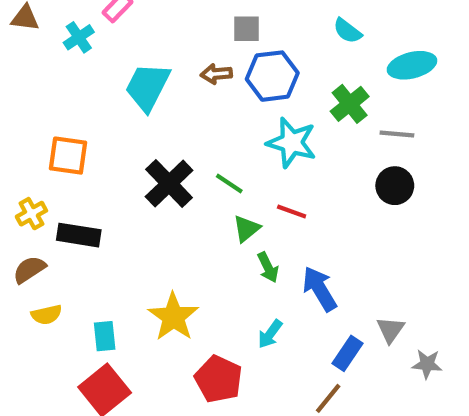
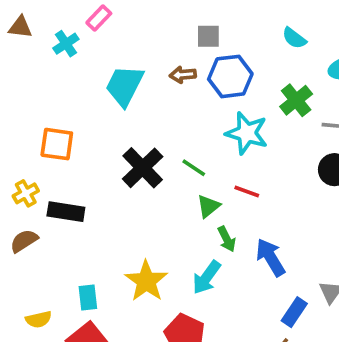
yellow semicircle: (47, 315) -> (39, 319), moved
cyan arrow: (270, 334) -> (207, 277), moved, size x1.4

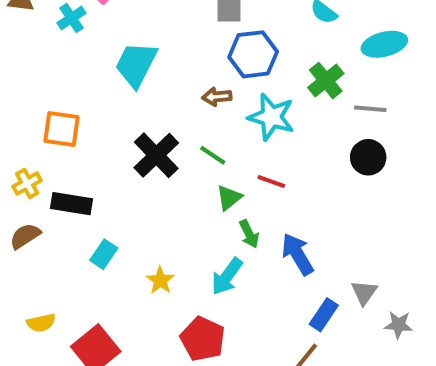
brown arrow: (183, 75) -> (217, 97), moved
yellow star: (146, 281) -> (160, 280), size x0.6
cyan rectangle: (88, 297) -> (104, 254), moved, turned 40

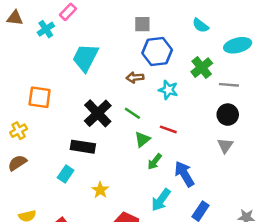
cyan star: (271, 117) -> (168, 90), size x0.7
black rectangle: (71, 204) -> (83, 147), moved
green arrow: (249, 234) -> (155, 162), turned 63
cyan arrow: (227, 276) -> (161, 200), moved
gray triangle: (364, 292) -> (225, 146), moved

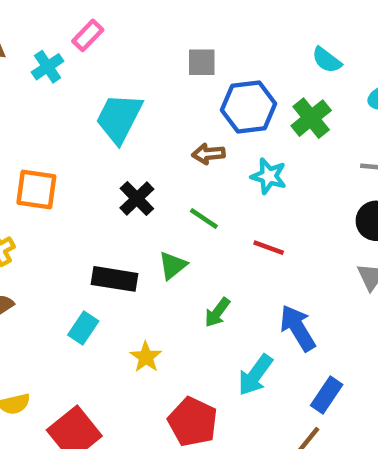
gray square: (142, 24) -> (202, 62), moved
green cross: (202, 68) -> (311, 118), moved
black cross: (98, 113) -> (137, 198), moved, size x0.7
green triangle: (142, 139) -> (173, 265), moved
green arrow: (155, 162) -> (217, 312), moved

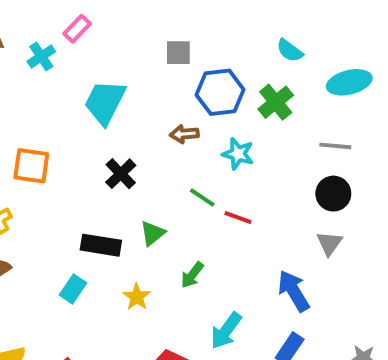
green line: (204, 219) -> (202, 198), moved
blue arrow: (298, 328) -> (294, 291), moved
yellow star: (146, 357) -> (137, 297), moved

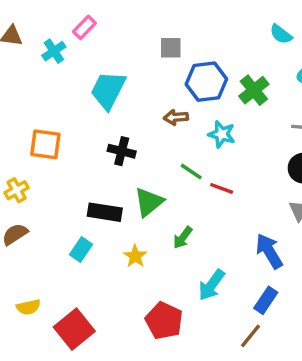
cyan semicircle: (290, 51) -> (281, 34), moved
black cross: (121, 174) -> (122, 151), turned -32
green triangle: (153, 233) -> (149, 202), size x1.4

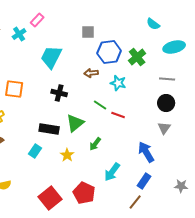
red square: (74, 329) -> (50, 198), moved

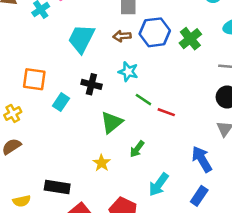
brown arrow: (91, 73) -> (122, 36), moved
cyan star: (118, 83) -> (128, 72), moved
black rectangle: (49, 129) -> (57, 187), moved
cyan rectangle: (35, 151) -> (61, 102), moved

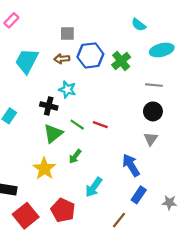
black cross: (91, 84) -> (49, 106), moved
green line: (143, 100) -> (77, 125), moved
yellow star: (102, 163) -> (44, 169), size x1.5
blue rectangle: (199, 196) -> (139, 195), moved

